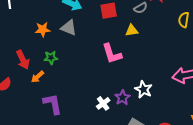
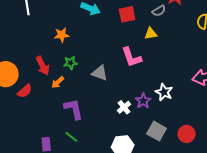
gray triangle: (69, 28) -> (100, 73), moved

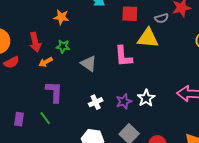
yellow triangle: (151, 34) -> (148, 38), size x1.6
white cross: (124, 107) -> (96, 102), moved

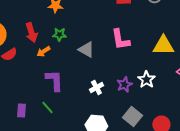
yellow triangle: (148, 38) -> (163, 46), moved

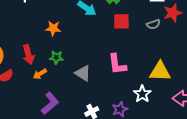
purple L-shape: (54, 80) -> (50, 103), turned 50
white star: (146, 80) -> (142, 94), moved

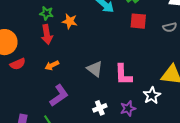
red arrow: (28, 55) -> (47, 34), moved
green star: (56, 57) -> (47, 13), moved
pink L-shape: (117, 64) -> (123, 75), moved

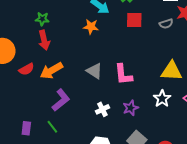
orange star: (70, 21) -> (91, 27), moved
red semicircle: (18, 64) -> (26, 69), moved
orange arrow: (52, 65) -> (51, 71), size x1.6
white star: (152, 95) -> (162, 99), moved

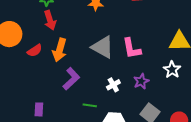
orange arrow: (51, 71) -> (60, 50), turned -40
gray triangle: (94, 71) -> (103, 47), size x1.4
green line: (52, 127) -> (90, 105), moved, turned -40

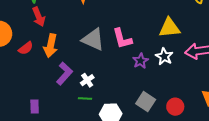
purple star: (141, 81) -> (141, 61), moved
white cross: (113, 85) -> (87, 80), moved

